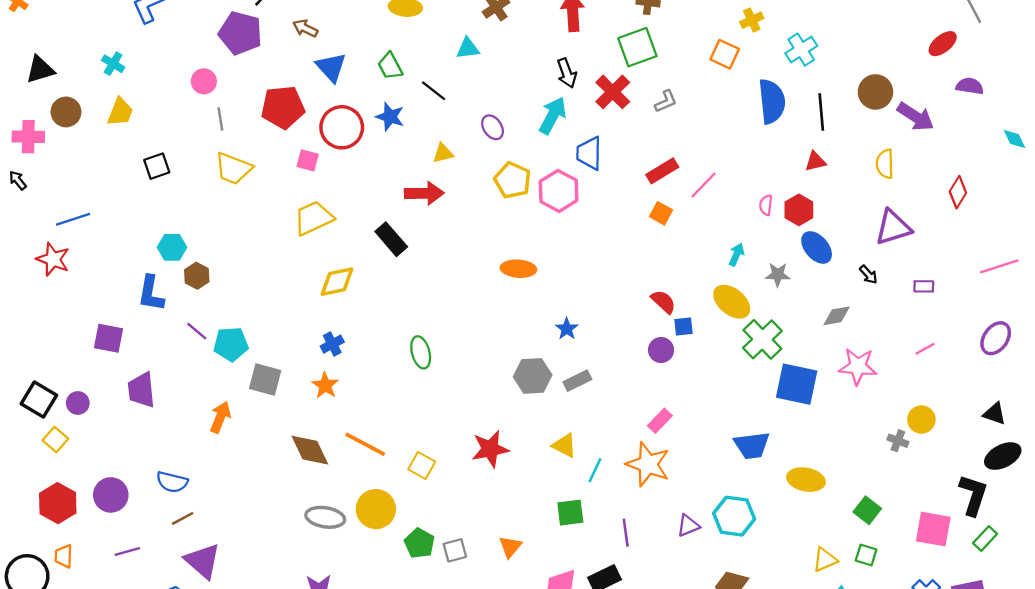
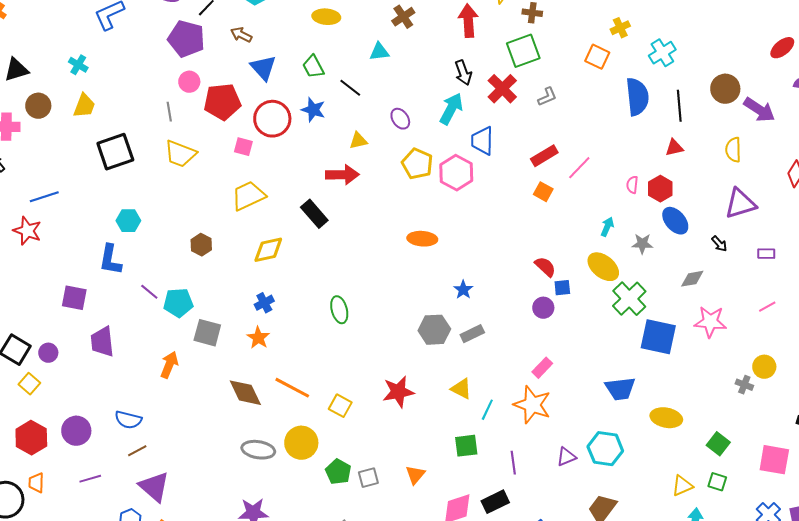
pink circle: (204, 81) -> (189, 82), moved
black square: (157, 166) -> (115, 152), size x1.6
brown hexagon: (197, 276) -> (201, 245), moved

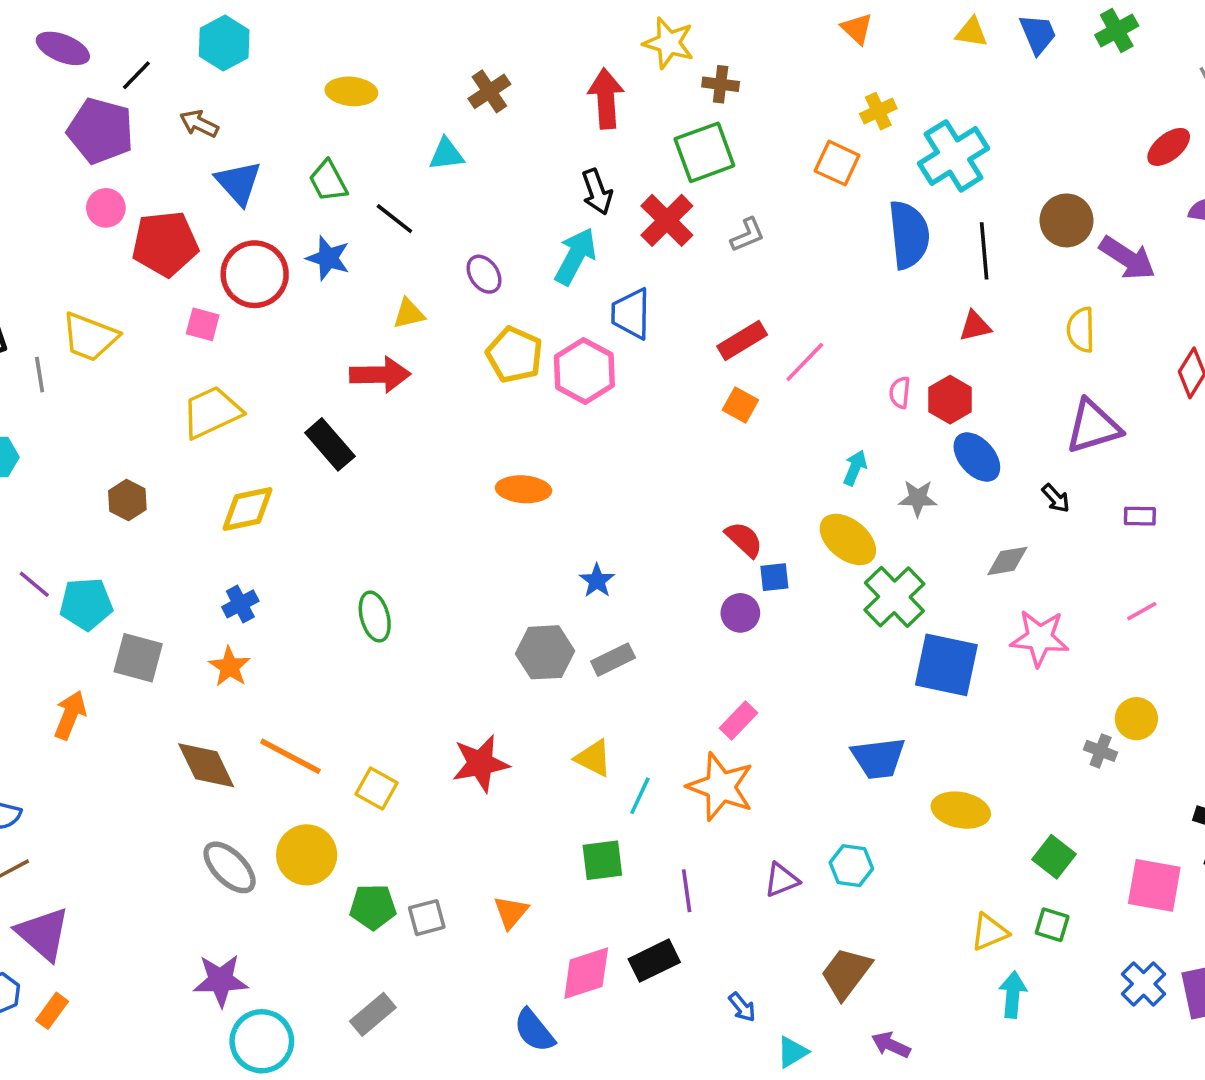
cyan cross: (662, 53) -> (954, 156), size x1.4
gray line: (169, 112) -> (40, 375), moved
cyan hexagon: (605, 449) -> (851, 866), size x0.7
gray ellipse: (258, 450) -> (230, 867), turned 36
green pentagon: (338, 472) -> (373, 907), turned -30

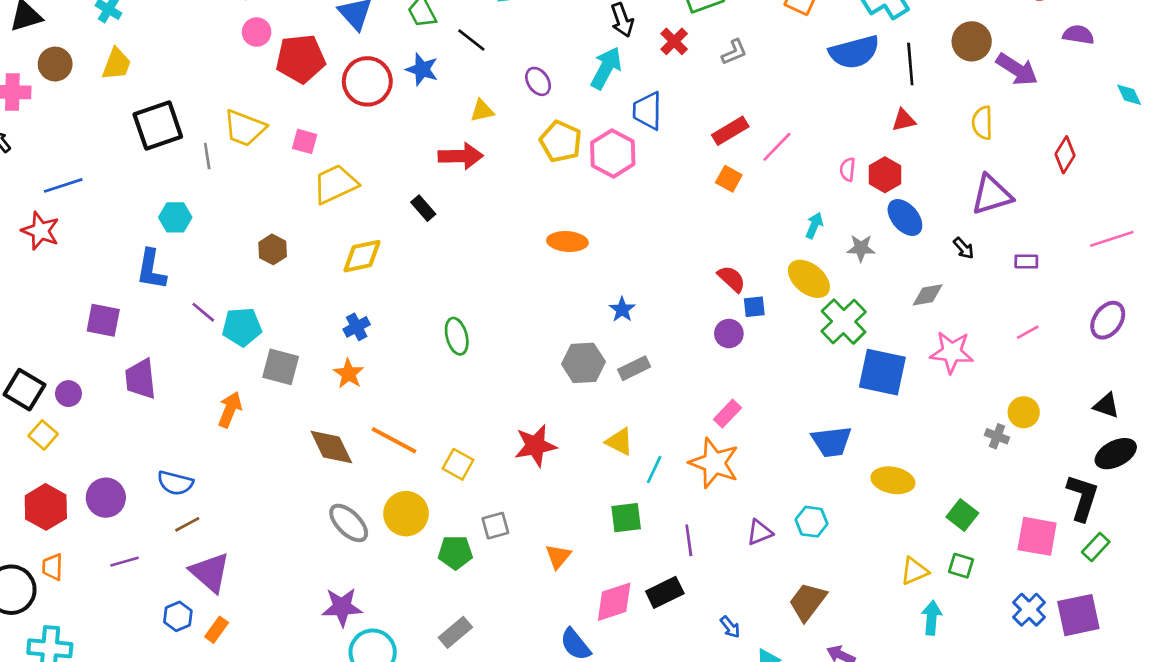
red cross: (667, 220) -> (674, 41), size x0.7
blue semicircle: (909, 235) -> (854, 52), turned 81
pink square: (203, 324) -> (305, 141), moved
black rectangle: (330, 444) -> (423, 208), size x0.7
gray square: (427, 918) -> (495, 526), moved

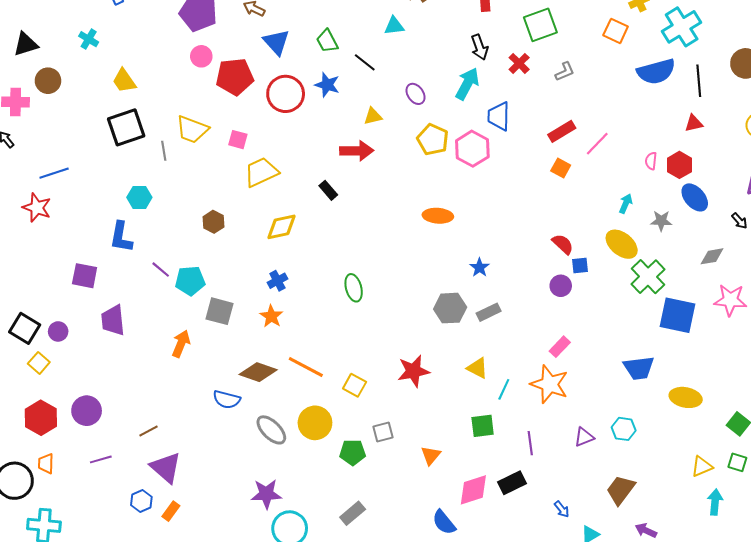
yellow trapezoid: (117, 64) -> (124, 81), moved, turned 124
brown diamond: (331, 447) -> (258, 372), turned -45
blue semicircle: (175, 483) -> (227, 399), moved

